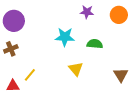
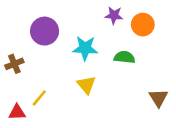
orange circle: (119, 15) -> (143, 25), moved
purple circle: (14, 21) -> (45, 31), moved
yellow triangle: (76, 69) -> (86, 85), moved

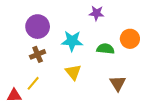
orange circle: (143, 25) -> (130, 39), moved
brown cross: (14, 64) -> (38, 54), moved
brown triangle: (158, 98) -> (118, 83), moved

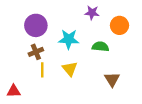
orange circle: (130, 39) -> (119, 25), moved
yellow line: (33, 83) -> (42, 70), moved, turned -40

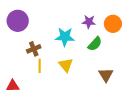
purple star: (92, 13) -> (89, 22), moved
purple circle: (36, 25) -> (18, 21), moved
green semicircle: (100, 47) -> (95, 44), turned 126

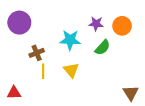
brown triangle: (106, 75) -> (131, 93), moved

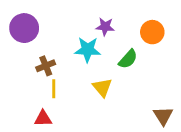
purple star: (96, 24) -> (105, 27), moved
yellow triangle: (71, 70) -> (102, 87), moved
red triangle: (14, 93) -> (43, 118), moved

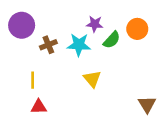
green semicircle: (128, 59) -> (112, 40), moved
brown cross: (46, 66) -> (48, 45), moved
yellow line: (54, 89) -> (33, 80), moved

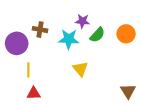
purple circle: (22, 25) -> (17, 43), moved
orange circle: (137, 29) -> (126, 34), moved
brown cross: (48, 45) -> (40, 30), moved, turned 32

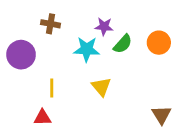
brown cross: (40, 30) -> (50, 24), moved
yellow line: (28, 70) -> (52, 88), moved

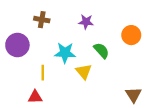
green semicircle: (123, 44) -> (101, 51), moved, turned -84
cyan star: (87, 49) -> (65, 53), moved

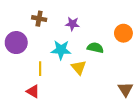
purple star: (86, 22) -> (72, 24), moved
green semicircle: (101, 51) -> (95, 48), turned -35
red triangle: (35, 97) -> (33, 91), turned 32

